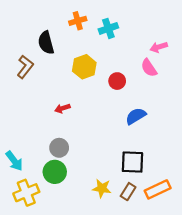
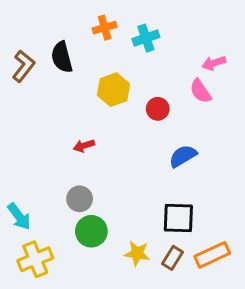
brown L-shape: (25, 67) -> (23, 66), moved
green circle: (55, 172) -> (91, 231), moved

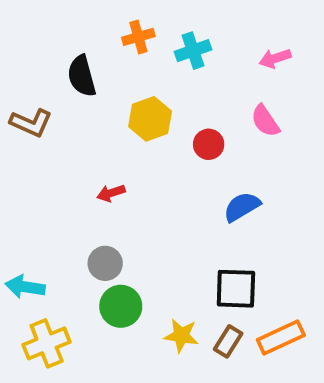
pink arrow: (214, 63) -> (275, 58), moved
brown L-shape: (23, 66) -> (31, 123), moved, turned 76
cyan arrow: (19, 217) -> (25, 287), turned 136

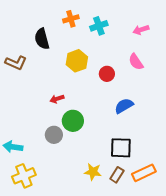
green circle: (121, 306) -> (73, 121), moved

